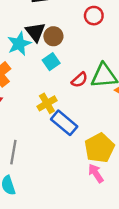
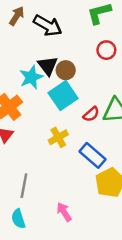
cyan square: (51, 62) -> (63, 96), size x1.6
blue rectangle: (64, 123) -> (93, 155), moved
pink arrow: (96, 173) -> (64, 212), moved

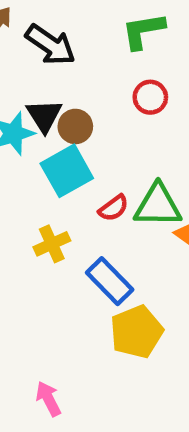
pink arrow: (64, 212) -> (48, 399), moved

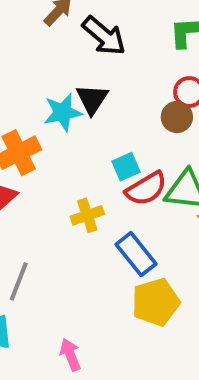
brown circle: (75, 126) -> (177, 117), moved
cyan square: (67, 171) -> (126, 167), moved, size x0.6
red semicircle: (114, 208) -> (146, 189), size x1.5

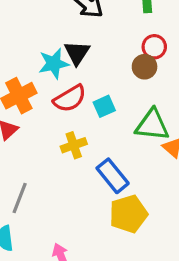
red semicircle: (146, 189) -> (70, 99), moved

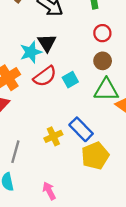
brown circle: (145, 67) -> (103, 61), moved
yellow cross: (74, 145) -> (53, 136), moved

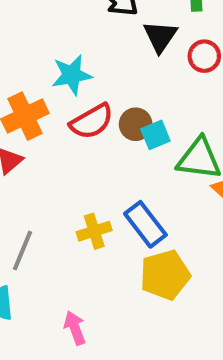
black triangle: (47, 43) -> (160, 36), moved
brown circle: (103, 61) -> (136, 124), moved
cyan square: (70, 80) -> (155, 135), moved

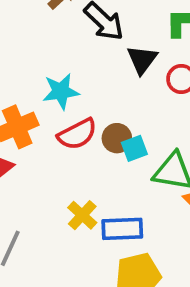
blue rectangle: (145, 224) -> (122, 229), turned -57
yellow cross: (94, 231) -> (82, 215), moved, turned -32

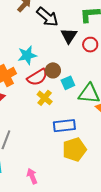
brown circle: (117, 138) -> (53, 70), moved
yellow cross: (82, 215) -> (45, 98), moved

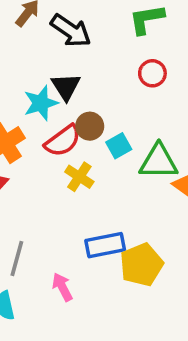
black triangle: (69, 36) -> (66, 87), moved
blue rectangle: (64, 126) -> (105, 245), moved
pink arrow: (32, 176) -> (62, 287), moved

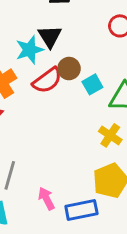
yellow cross: (79, 177) -> (110, 135), moved
blue rectangle: (105, 245) -> (81, 210), moved

